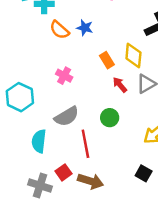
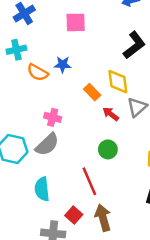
gray semicircle: (67, 116) -> (47, 145), moved
brown arrow: (91, 181) -> (103, 218), turned -110

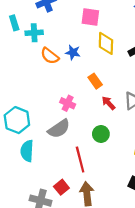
yellow diamond: (118, 82) -> (106, 43), moved
pink cross: (53, 117) -> (68, 103), moved
gray semicircle: (47, 145) -> (59, 129), moved
cyan semicircle: (42, 189) -> (27, 151), moved

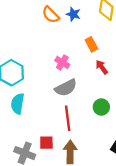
gray semicircle: (59, 129) -> (66, 88), moved
green circle: (101, 134) -> (101, 107), moved
red square: (61, 187) -> (46, 143), turned 32

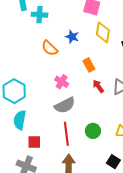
orange semicircle: (51, 15) -> (50, 48), moved
green circle: (101, 107) -> (93, 131), moved
red square: (46, 143) -> (34, 142), moved

